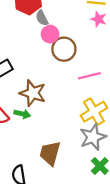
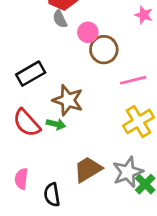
gray semicircle: (42, 18) -> (60, 19), moved
gray star: (93, 137) -> (128, 172), moved
brown trapezoid: (50, 153) -> (88, 169), turned 44

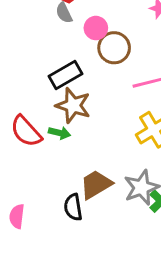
black rectangle: (31, 74) -> (65, 75), moved
pink semicircle: (21, 179) -> (17, 216), moved
black semicircle: (52, 195) -> (73, 207), moved

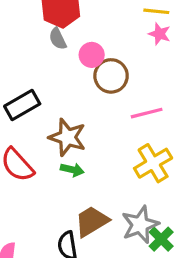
black rectangle: (65, 75) -> (22, 105), moved
green arrow: (59, 133) -> (72, 170), moved

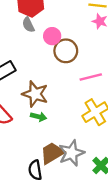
gray star: (140, 225) -> (71, 153), moved

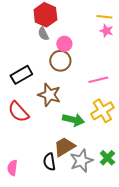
brown circle: (66, 51) -> (60, 61), moved
green arrow: (39, 117) -> (73, 120), moved, size x1.5
gray star: (71, 153) -> (81, 161), moved

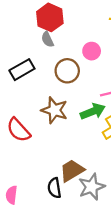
pink circle: (64, 44) -> (92, 51), moved
black rectangle: (21, 75) -> (22, 70), moved
green arrow: (73, 120) -> (93, 111), moved, turned -35

